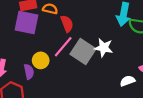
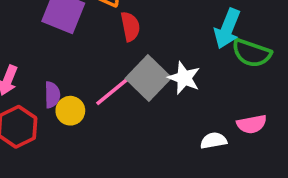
pink line: (63, 47) -> (113, 91), moved
yellow circle: (41, 60) -> (70, 111), moved

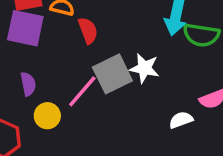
gray square: (148, 78) -> (112, 74), turned 30
purple semicircle: (52, 95) -> (28, 84), moved

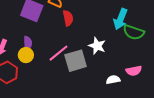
gray square: (112, 74) -> (76, 61), moved
yellow circle: (47, 116) -> (26, 55), moved

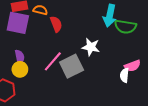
white semicircle: (113, 80) -> (124, 75), moved, turned -64

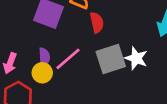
pink line: (53, 61) -> (68, 59), moved
gray square: (72, 66) -> (111, 59), moved

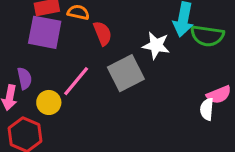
purple semicircle: (44, 57) -> (24, 78), moved
white star: (136, 58) -> (156, 45), moved

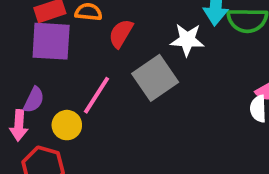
red semicircle: (103, 33) -> (121, 34), turned -120
purple semicircle: (24, 78) -> (34, 100), turned 45

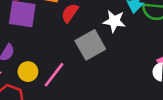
pink line: (96, 95) -> (54, 75), moved

